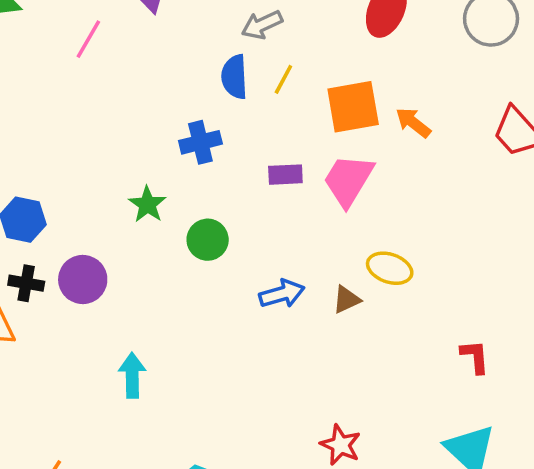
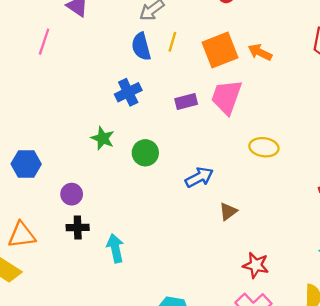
purple circle: (83, 279) -> (72, 194), size x0.7
black cross: (26, 283) -> (78, 228), moved
brown triangle: (346, 300) -> (228, 212), moved

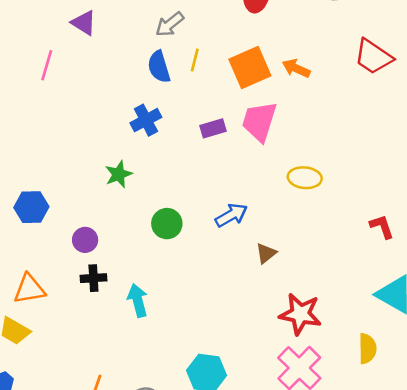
green star: (103, 138) -> (119, 174), turned 30
green circle: (145, 153) -> (167, 224), moved
red star: (256, 265) -> (300, 314), size x1.4

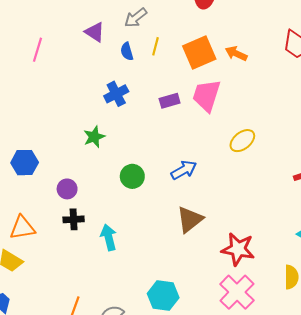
purple triangle: (84, 23) -> (95, 32), moved
blue semicircle: (159, 67) -> (127, 51), size x0.7
yellow ellipse: (305, 178) -> (242, 141), turned -45
brown triangle: (266, 253) -> (190, 219), moved, size x1.6

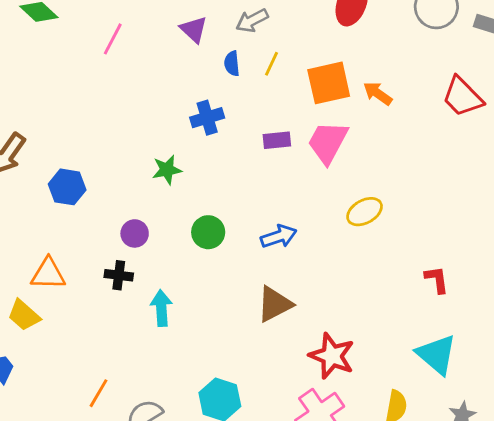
purple circle: (67, 189) -> (135, 233), moved

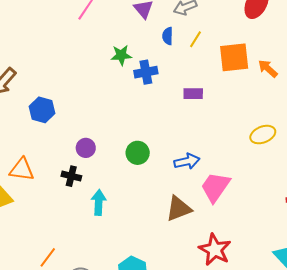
pink trapezoid: (328, 142) -> (215, 187), moved
green star: (167, 170) -> (121, 55), moved
yellow ellipse: (365, 212) -> (263, 135), moved

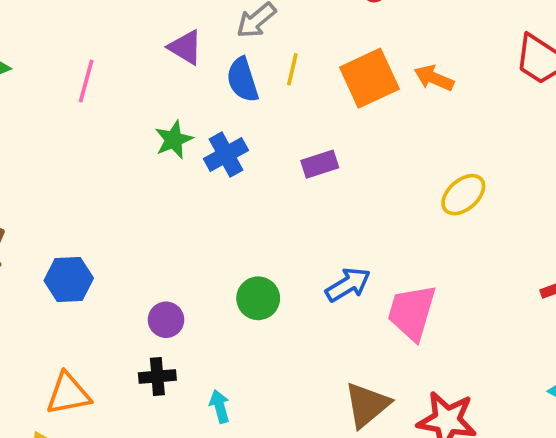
blue semicircle: (168, 36) -> (243, 80), size x1.4
cyan arrow: (99, 202) -> (220, 406), size x0.7
brown triangle: (179, 209) -> (367, 405), moved

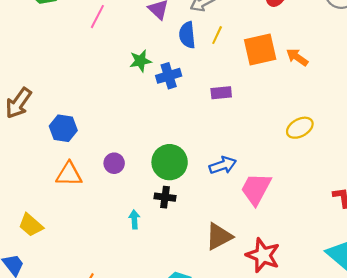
green circle: (258, 298) -> (170, 162), size x1.4
black cross: (157, 377) -> (165, 197), moved
orange triangle: (68, 394) -> (69, 174), moved

